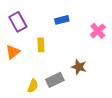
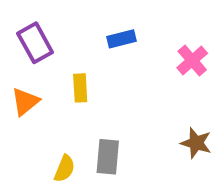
brown star: (79, 67) -> (196, 143), moved
gray rectangle: (55, 80) -> (108, 157), turned -60

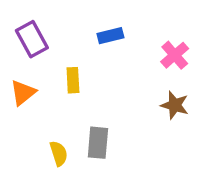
brown star: (196, 143) -> (175, 105), moved
yellow semicircle: (65, 168) -> (59, 153), turned -40

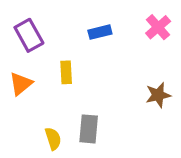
pink cross: (175, 55) -> (158, 27), moved
brown star: (175, 105) -> (158, 95), turned -30

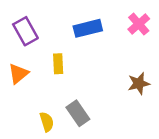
blue rectangle: (100, 32) -> (88, 28), size x1.4
gray rectangle: (89, 129) -> (78, 113), turned -40

